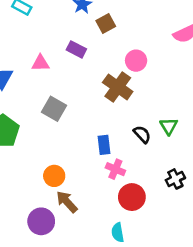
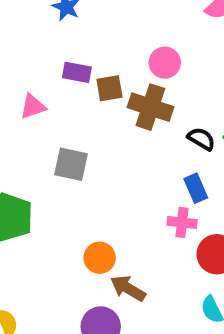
brown square: (106, 23) -> (109, 88), moved, turned 36
black semicircle: (142, 134) -> (201, 139), moved
blue rectangle: (104, 145) -> (196, 188), moved

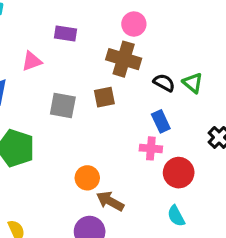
brown square: (109, 88) -> (104, 97), moved

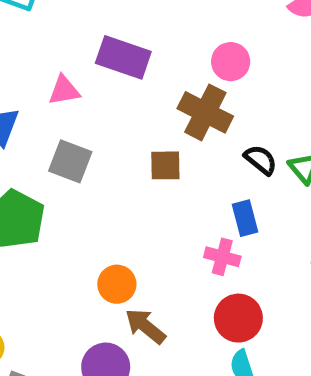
purple rectangle: (65, 34) -> (123, 57), size x1.5
gray square: (63, 105) -> (70, 161), moved
red circle: (179, 173) -> (238, 318), moved

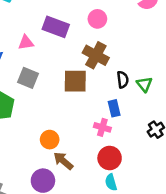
pink circle: (231, 62) -> (97, 19), moved
black semicircle: (261, 160) -> (123, 80), turned 42
brown square: (165, 165) -> (75, 81), size x1.5

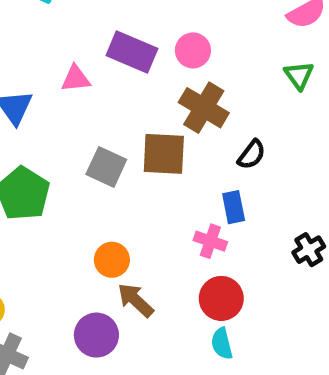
pink circle: (97, 19) -> (193, 50), moved
gray square: (28, 78) -> (106, 167), moved
black semicircle: (123, 80) -> (252, 155), turned 42
green triangle: (144, 84) -> (299, 75), moved

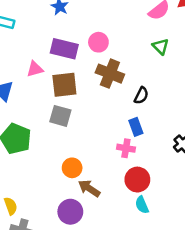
brown square: (164, 154) -> (64, 85), moved

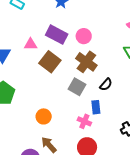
brown square: (64, 85) -> (50, 62), turned 30
gray square: (60, 116) -> (77, 87), moved
orange circle: (72, 168) -> (44, 116), moved

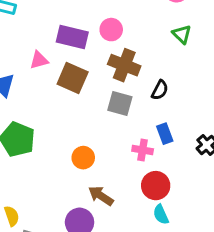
blue rectangle: (96, 107) -> (165, 134), moved

